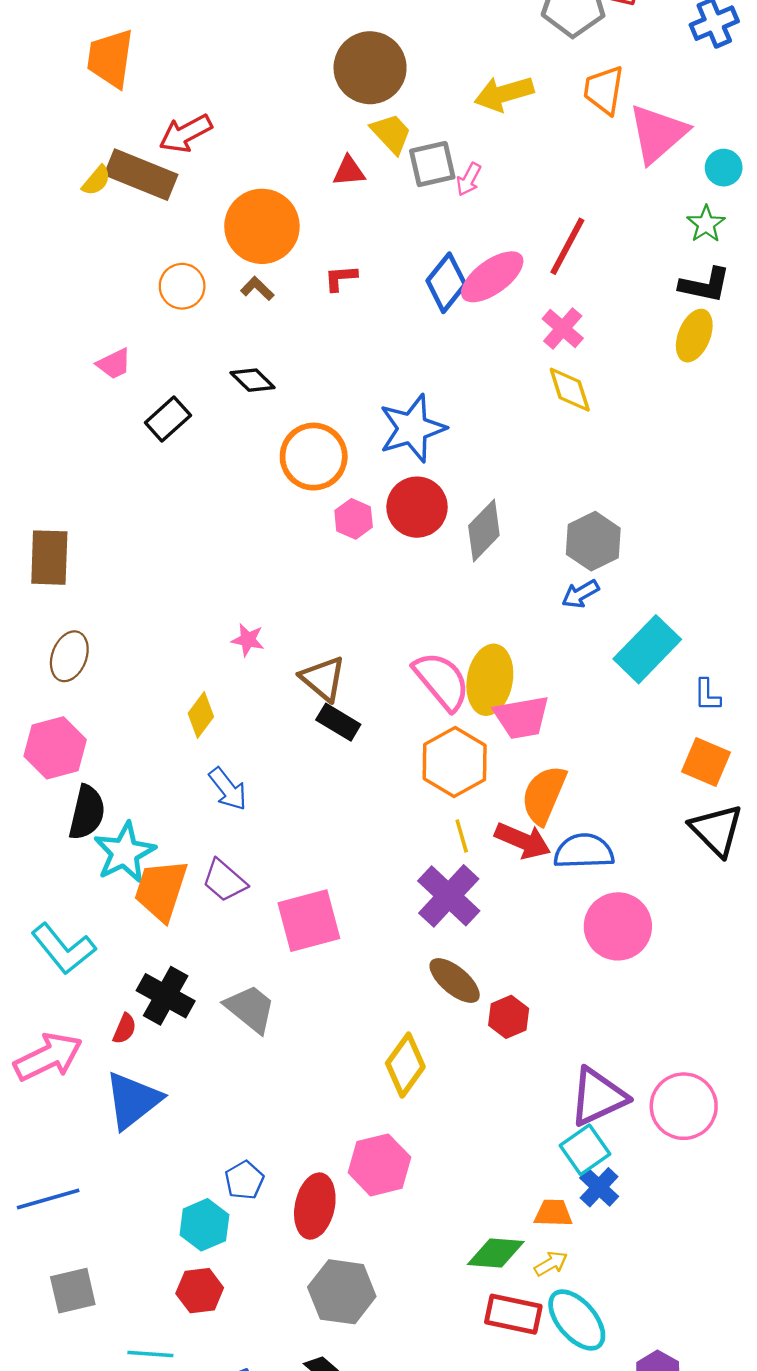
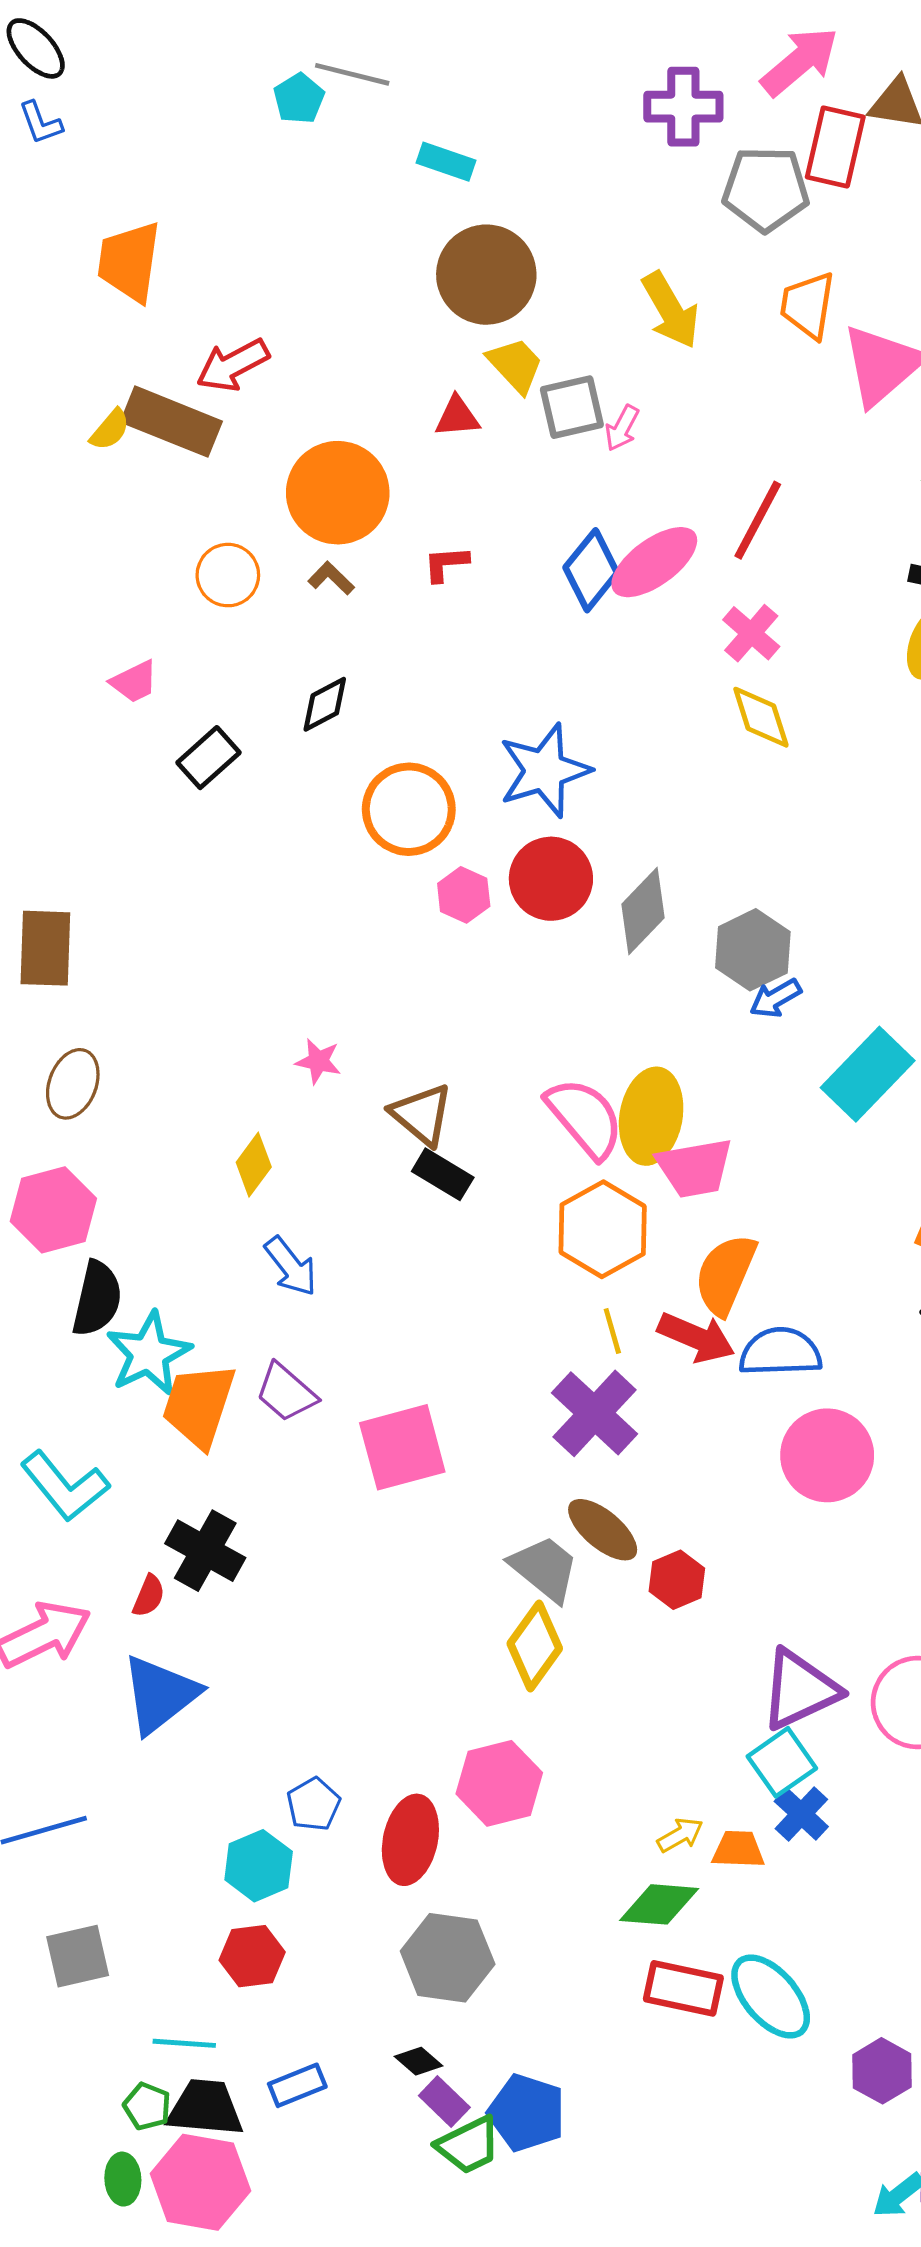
yellow arrow: (504, 94) -> (670, 310), turned -104
black diamond: (253, 380) -> (325, 704), turned -72
gray hexagon: (593, 541) -> (753, 950), moved
gray trapezoid: (250, 1009) -> (544, 1568), moved
yellow arrow: (551, 1264) -> (680, 1835), moved

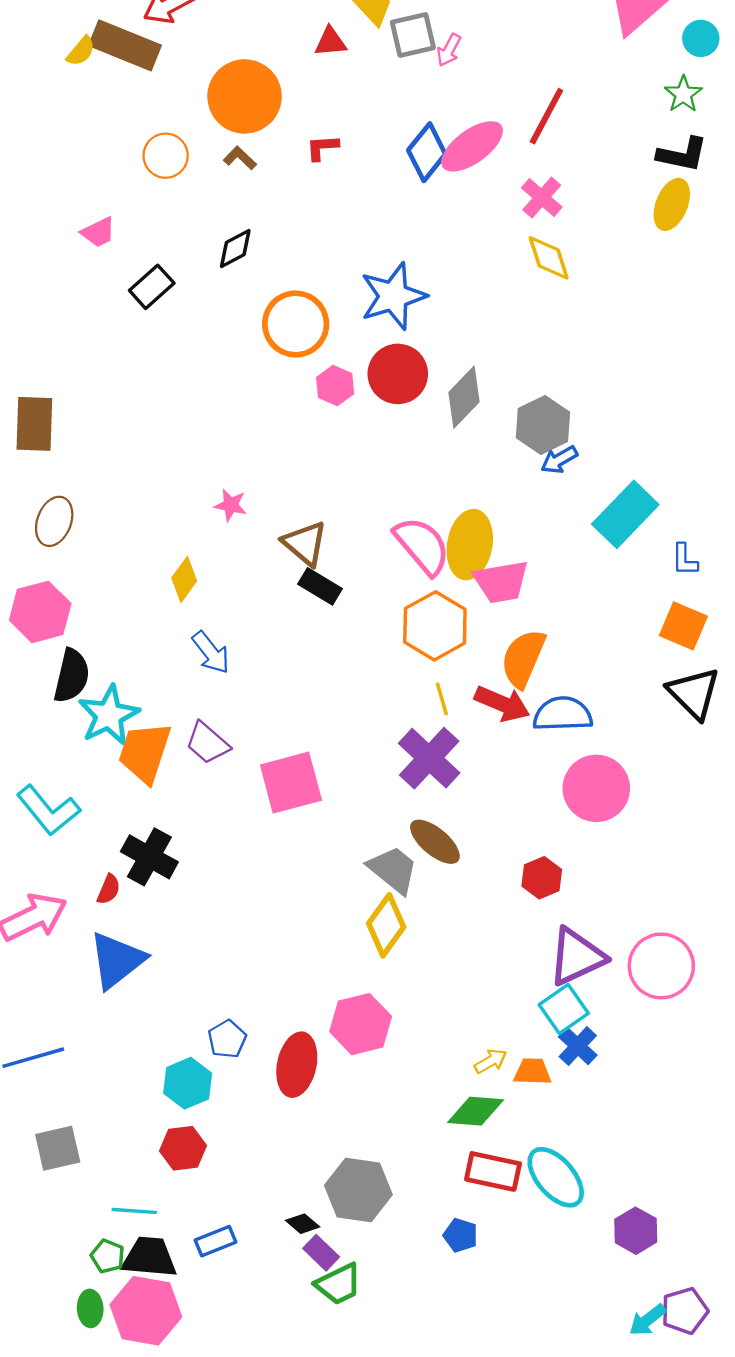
red hexagon: (677, 1580) -> (542, 878), moved
gray hexagon: (448, 1958) -> (358, 1190), moved
blue pentagon: (527, 2113) -> (460, 1235), moved, size x0.6

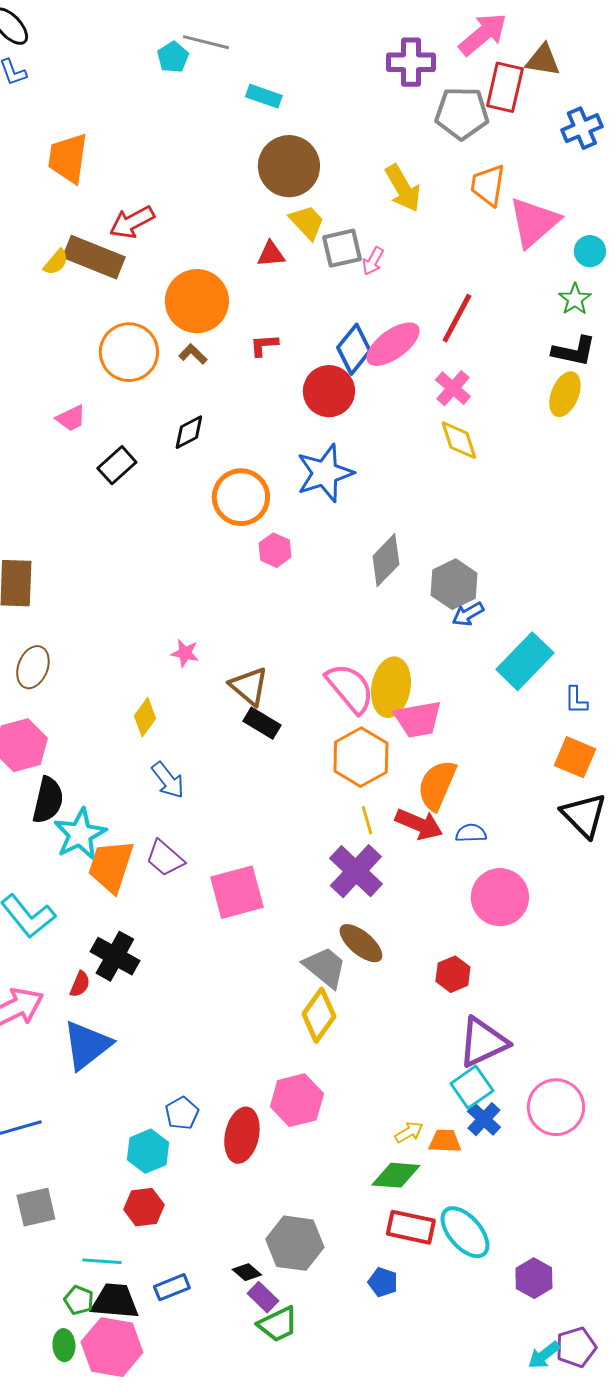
orange circle: (166, 156) -> (129, 352), size x1.5
red circle: (398, 374) -> (329, 391), moved
blue semicircle: (563, 714) -> (471, 833), size x0.6
pink circle: (661, 966) -> (556, 1107), moved

